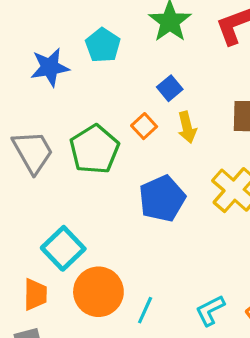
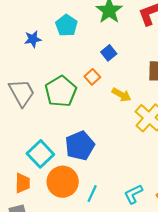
blue star: (50, 67) -> (33, 39), size x0.7
yellow arrow: (187, 127) -> (121, 95), moved, turned -48
blue pentagon: (162, 199) -> (80, 146), moved

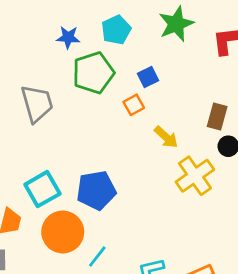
blue square: (109, 53) -> (148, 77), moved
green pentagon: (61, 91) -> (93, 73), moved

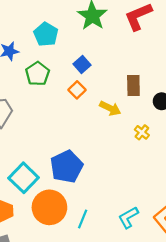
green pentagon: (93, 73) -> (37, 74), size x0.7
brown rectangle: (217, 117) -> (133, 86), moved
yellow cross: (195, 176) -> (142, 132), size x0.5

